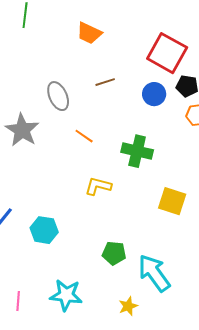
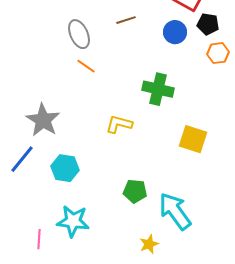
gray star: (22, 130) -> (43, 120), moved
orange line: (84, 136) -> (86, 66), moved
cyan star: (66, 295) -> (73, 221), moved

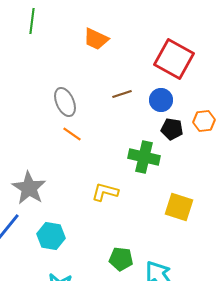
brown line: (126, 20) -> (122, 94), moved
black pentagon: (208, 24) -> (172, 129), moved

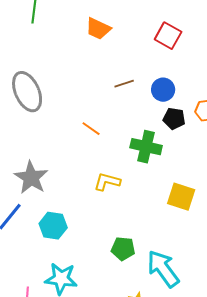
red square: (174, 59) -> (168, 36), moved, size x0.7
gray ellipse: (65, 102) -> (27, 92), moved, size x1.4
orange line: (72, 134) -> (91, 129), moved

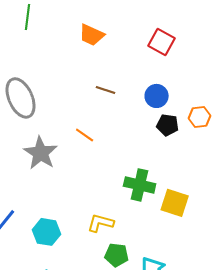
brown line: (124, 84) -> (106, 90), moved, turned 36
green cross: (146, 147) -> (140, 185), moved
gray star: (31, 178) -> (41, 153), moved
yellow L-shape: (107, 182) -> (101, 223), moved

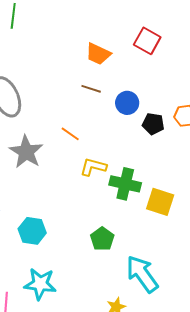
orange trapezoid: (92, 35) -> (98, 54), moved
blue circle: (157, 96) -> (127, 103), moved
yellow L-shape: (101, 223) -> (93, 167), moved
green pentagon: (117, 255) -> (102, 239), moved, turned 30

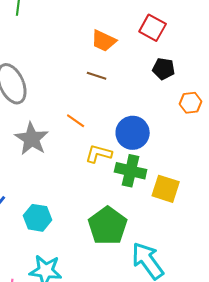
blue circle: (127, 103) -> (133, 133), moved, size x1.4
black pentagon: (153, 124) -> (164, 69), moved
green pentagon: (102, 239) -> (108, 226), size x1.6

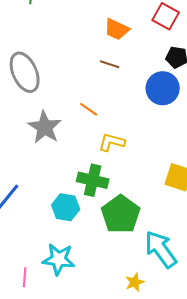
blue circle: (133, 133) -> (163, 88), moved
green cross: (131, 171) -> (93, 180), moved
cyan hexagon: (38, 218) -> (66, 207), moved

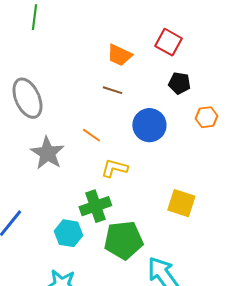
blue circle: (163, 88) -> (149, 125), moved
green cross: (93, 180) -> (95, 206), turned -32
green pentagon: (121, 214) -> (123, 240), turned 30

